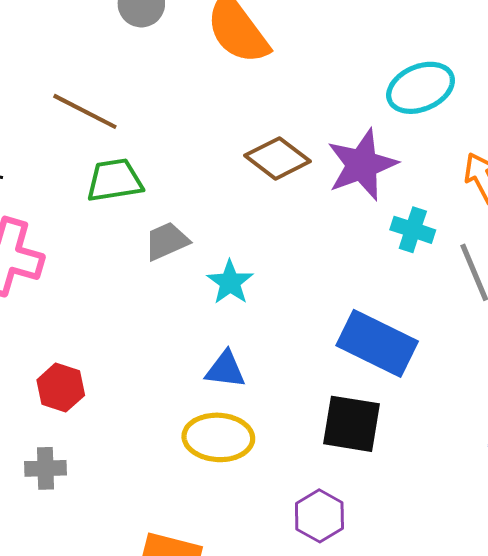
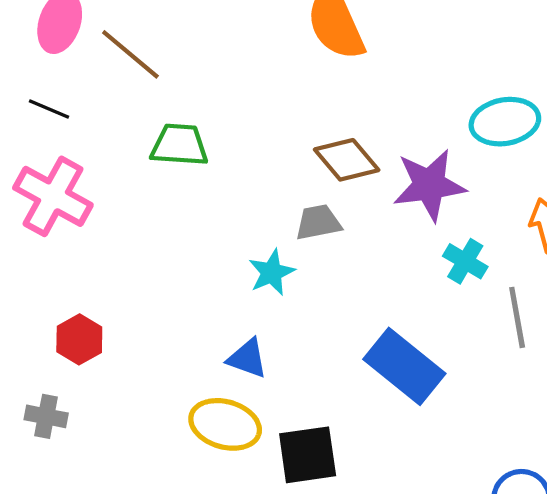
brown line: (85, 111) -> (130, 54), moved
gray trapezoid: (167, 241) -> (318, 222), moved
black square: (351, 424) -> (308, 455), moved, turned -30

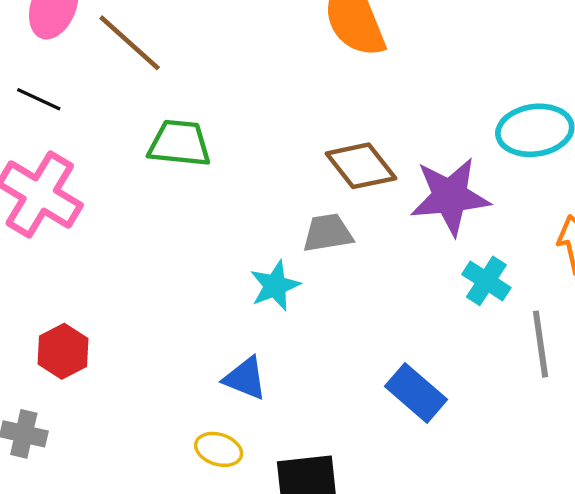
blue rectangle: (404, 366) -> (416, 393), size x0.7
yellow ellipse: (225, 424) -> (219, 449), size x0.6

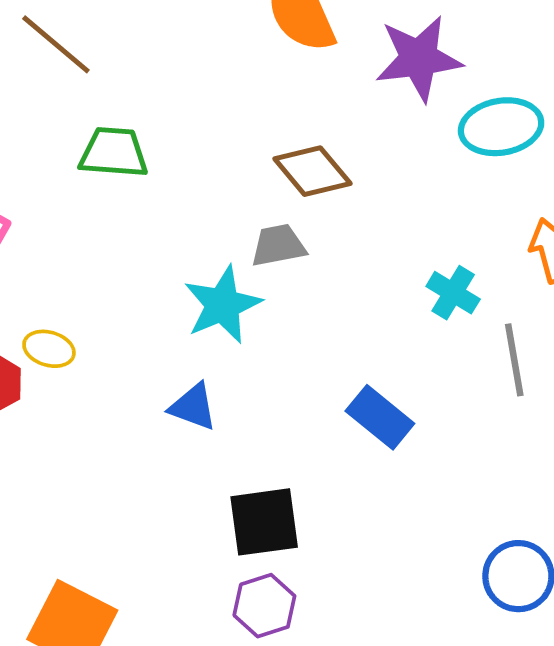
purple star: (450, 196) -> (419, 58), moved
cyan star: (275, 286) -> (223, 305), size x1.4
yellow ellipse: (219, 449) -> (49, 349), moved

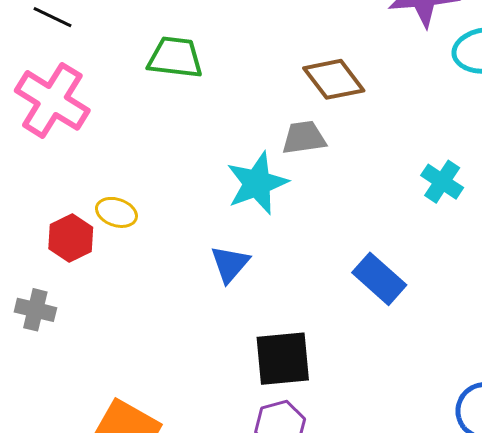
blue triangle: (193, 407) -> (230, 264), turned 48

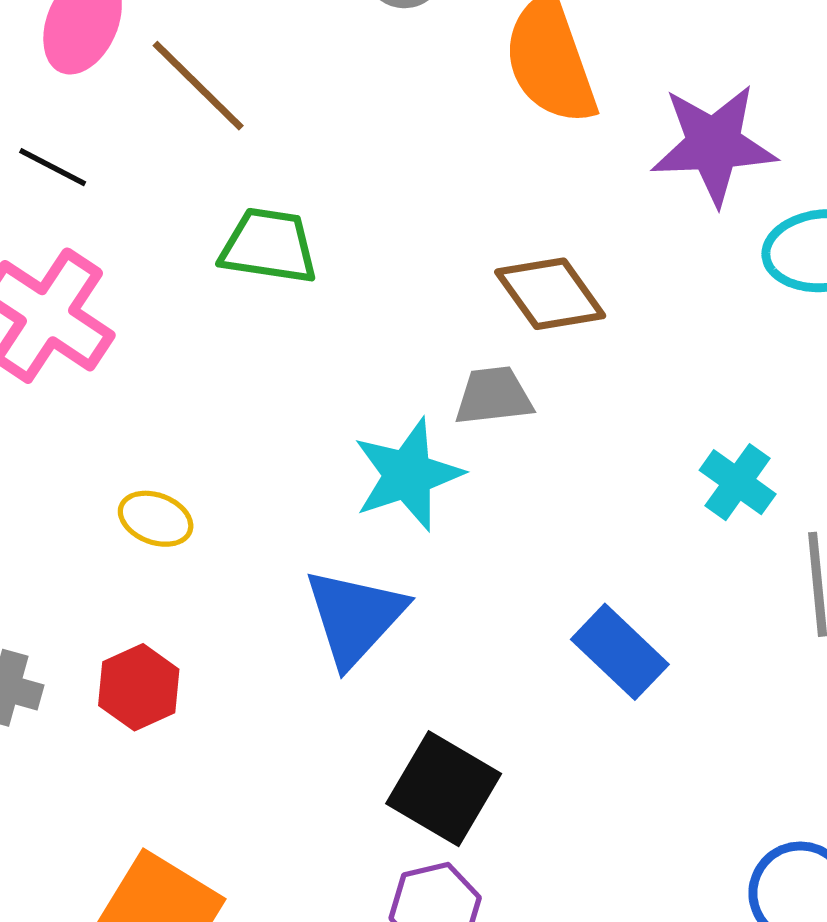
red hexagon: (71, 238) -> (139, 687), moved
blue triangle: (230, 264) -> (355, 617), size x1.5
black square: (283, 359) -> (444, 789), turned 34

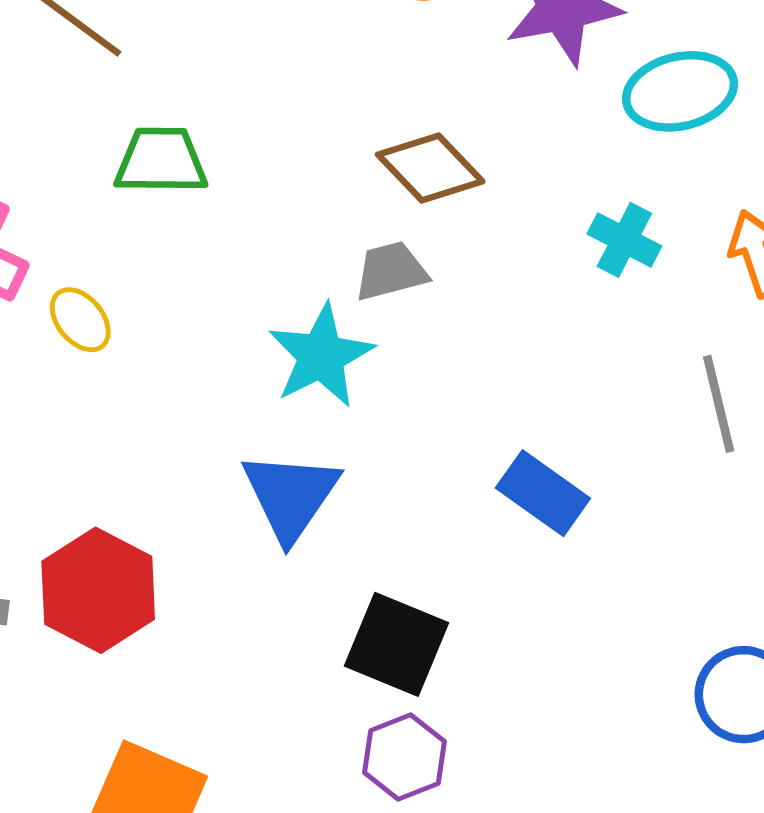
cyan cross: (738, 482) -> (624, 240), moved
yellow ellipse: (156, 519) -> (80, 320), moved, turned 38
red hexagon: (139, 687) -> (98, 590), size x1.5

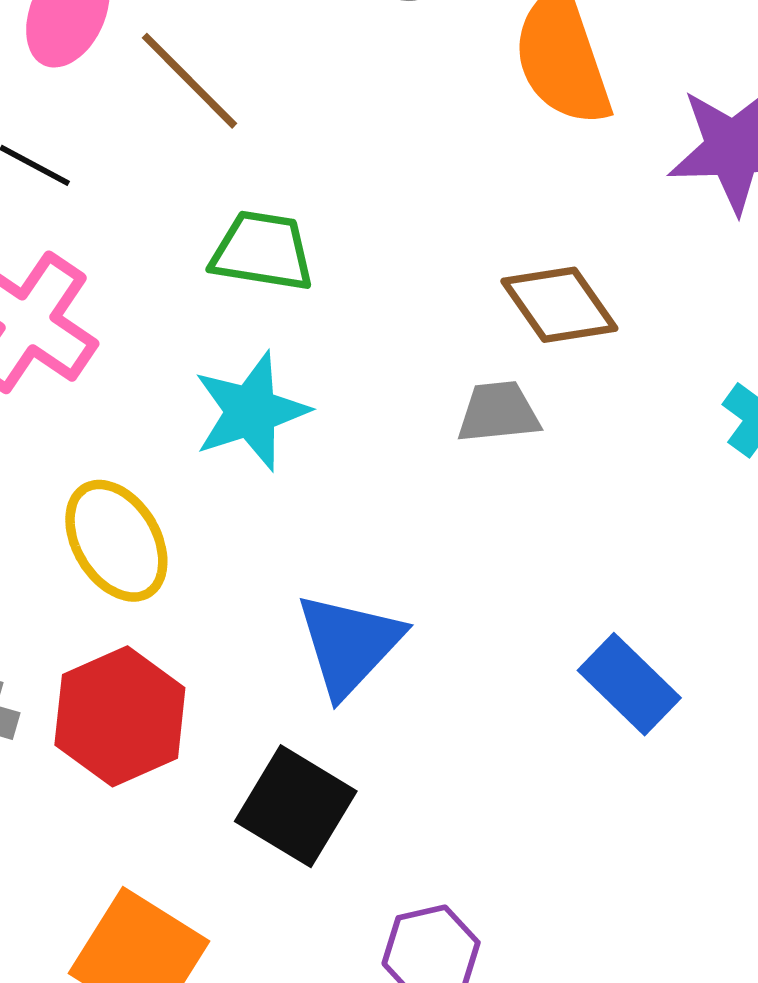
yellow ellipse: (80, 320) -> (116, 541), moved, size x1.6
cyan star: (321, 356) -> (251, 411), moved
black square: (396, 644) -> (296, 806), moved

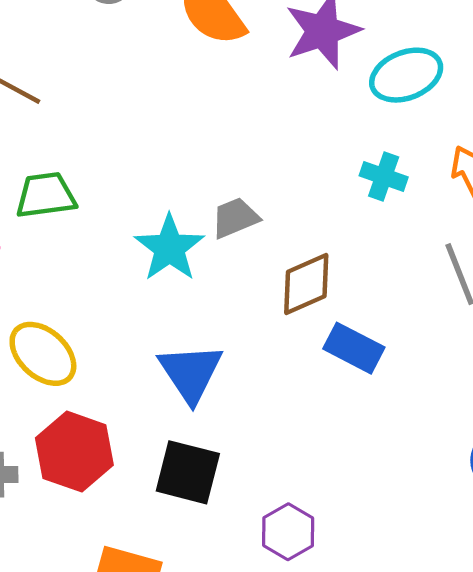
green trapezoid: (262, 251) -> (46, 195), moved
brown diamond: (559, 305) -> (306, 284), moved, turned -62
cyan star: (251, 411) -> (169, 248), moved

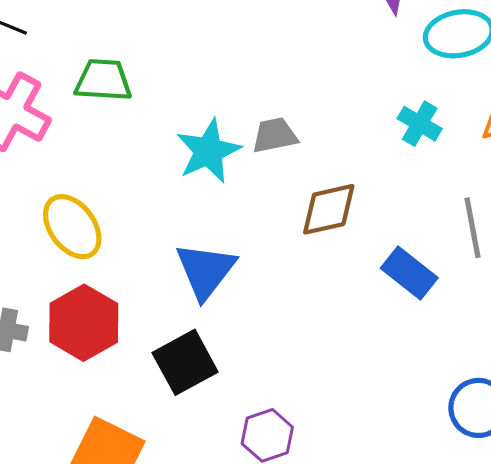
blue rectangle: (354, 348) -> (409, 273), moved
black square: (188, 472) -> (185, 362), turned 36

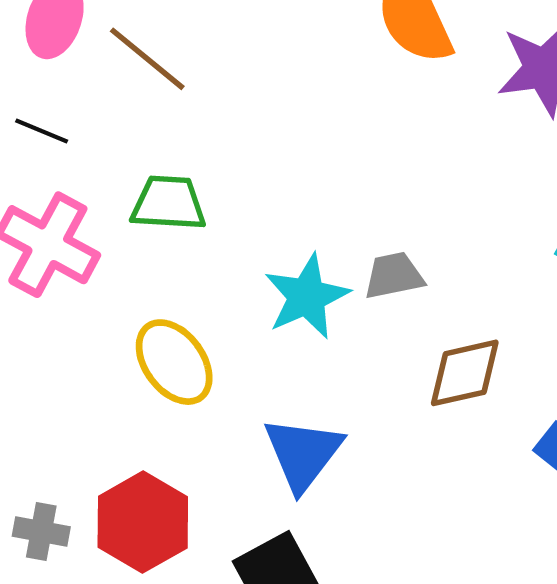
yellow ellipse: (72, 227) -> (174, 362), moved

